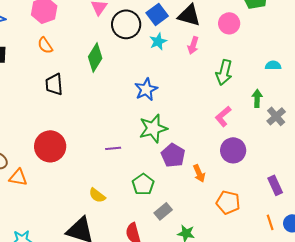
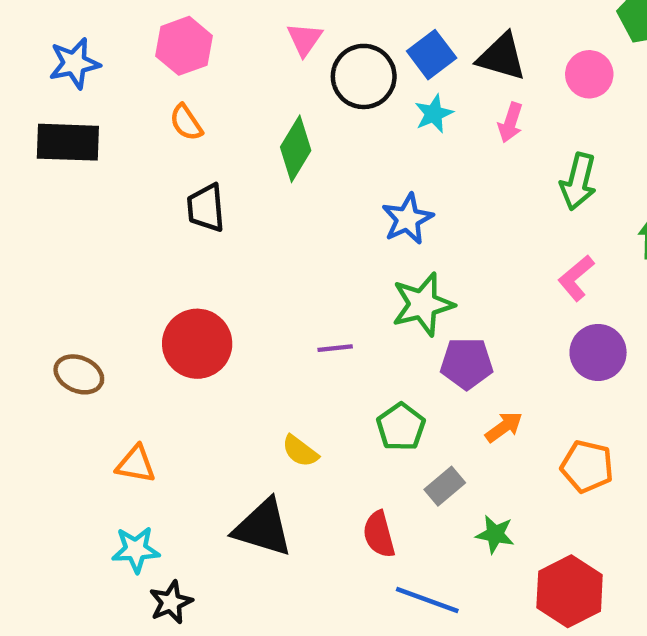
purple pentagon: (173, 155) -> (467, 363), turned -30
orange arrow: (199, 173) -> (504, 427), moved, turned -102
orange triangle: (18, 177) -> (136, 464), moved

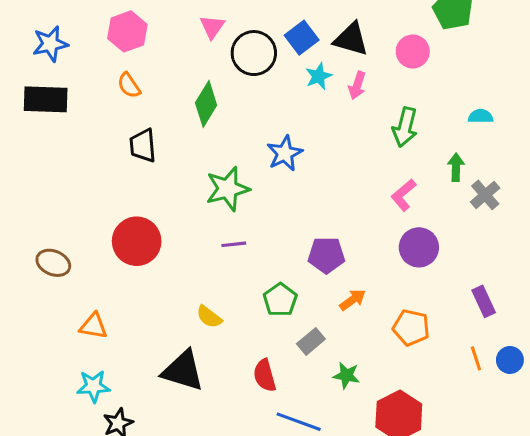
cyan star: (434, 114) -> (319, 76), moved
green star: (423, 304) -> (228, 189), moved

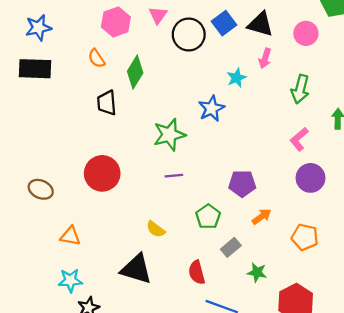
pink hexagon: (127, 31) -> (116, 22), moved
cyan star: (319, 76) -> (237, 78), moved
green diamond: (206, 104) -> (135, 72), moved

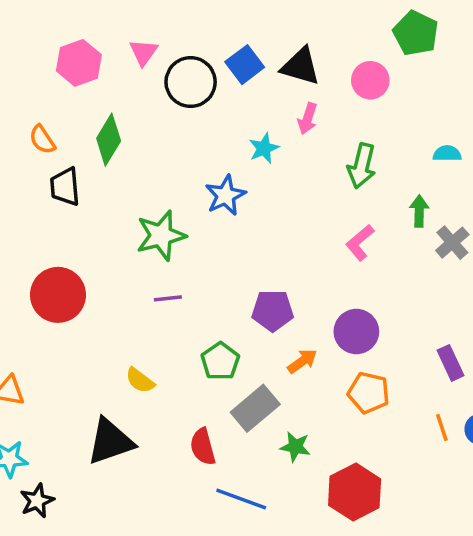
orange semicircle: (96, 58) -> (42, 140), moved
purple circle: (310, 178) -> (356, 332), moved
gray rectangle: (231, 247) -> (255, 408), size x1.5
black triangle: (136, 269) -> (110, 441), turned -36

